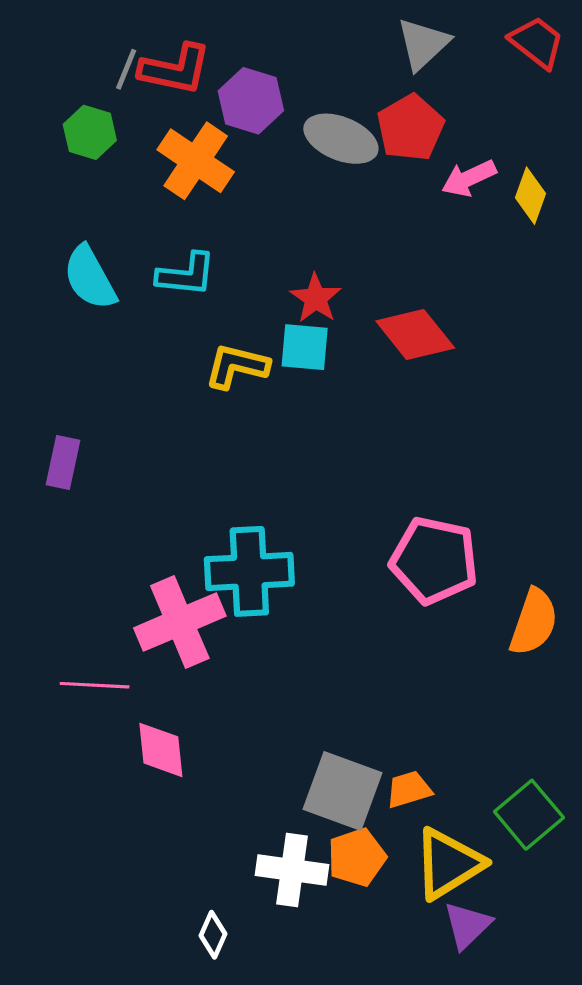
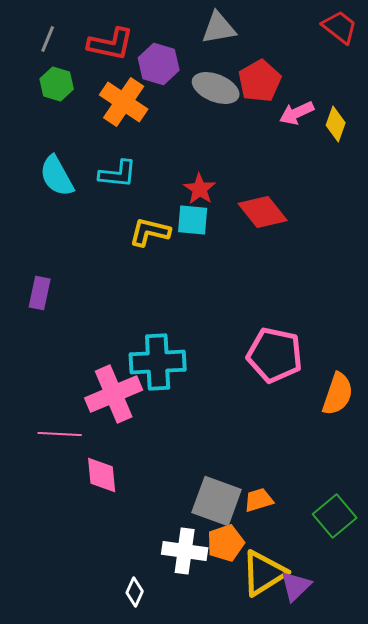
gray triangle: (423, 44) -> (219, 28), moved, turned 33
gray line: (126, 69) -> (48, 39), moved
yellow triangle: (448, 864) -> (264, 573), moved

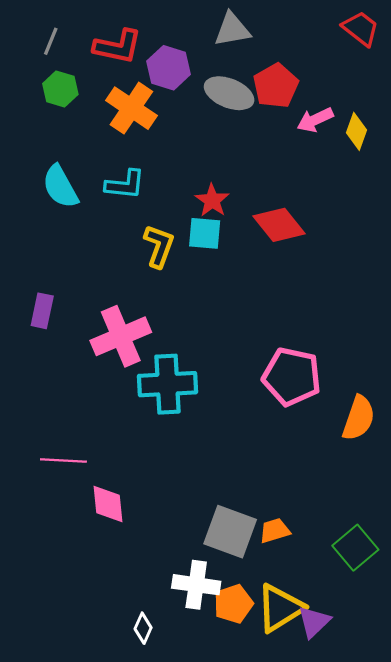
yellow L-shape: (150, 232) -> (159, 246), turned 96
pink cross: (114, 394) -> (121, 336), moved
orange pentagon: (226, 543) -> (233, 604), moved

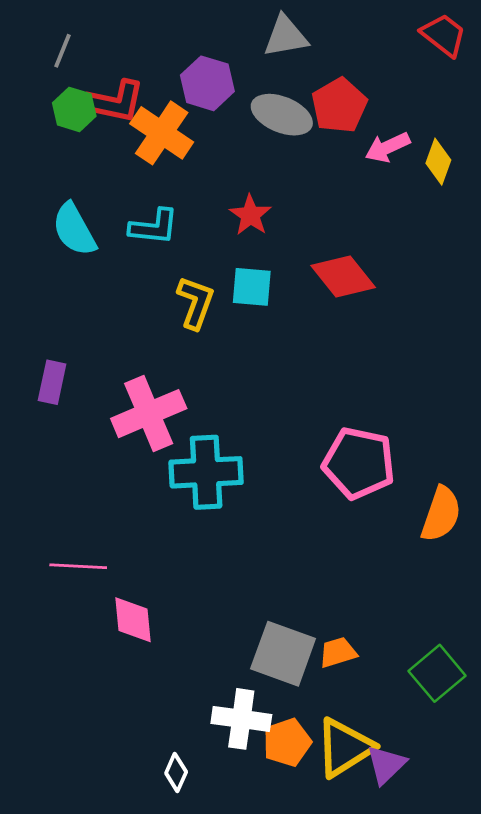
red L-shape: (118, 47) -> (115, 102), moved
red star: (212, 200) -> (250, 215), moved

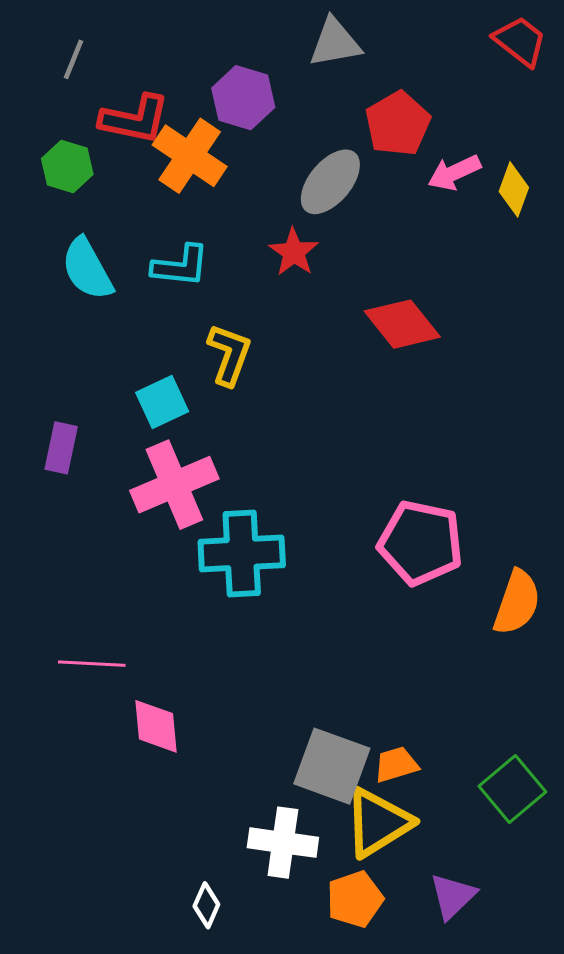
green hexagon: (74, 109) -> (67, 167), moved
gray ellipse: (282, 115) -> (330, 182), moved, turned -72
cyan square: (252, 287) -> (162, 402), moved, turned -30
orange pentagon: (287, 742) -> (355, 899), moved
yellow triangle: (344, 748) -> (378, 823), moved

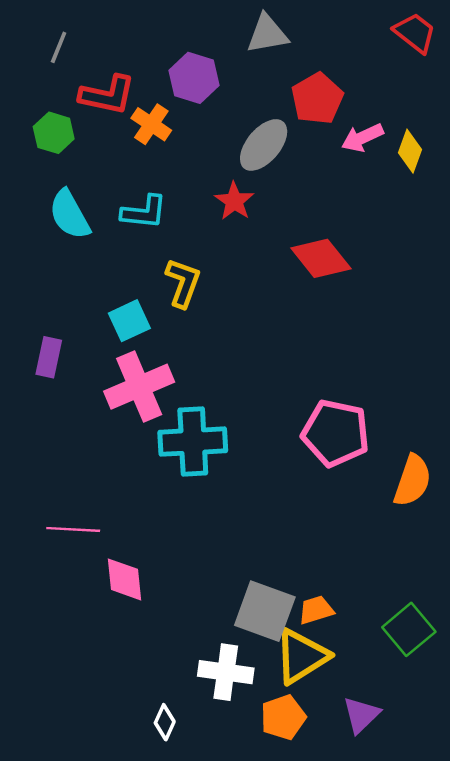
orange cross: (190, 156) -> (151, 124), size x0.7

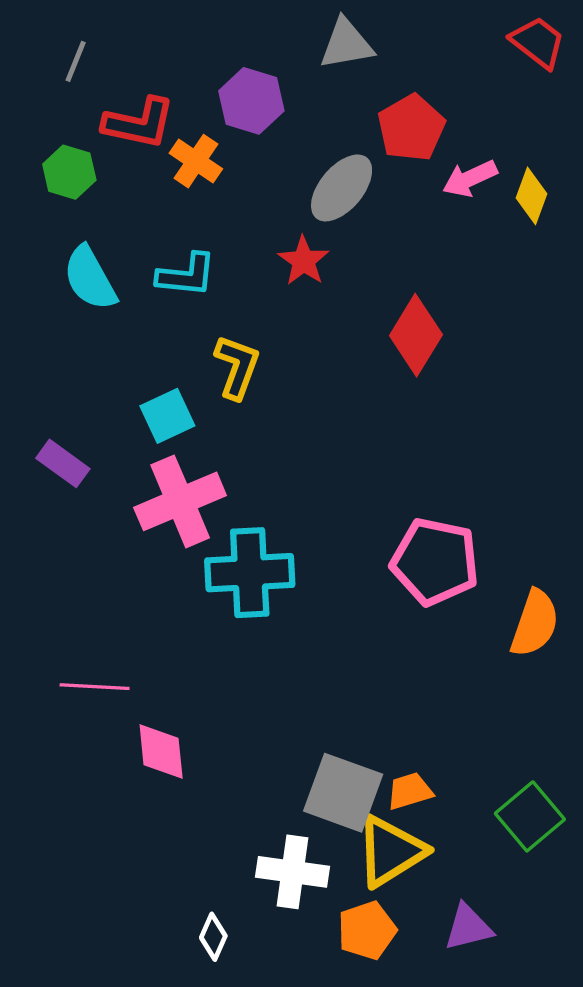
red diamond: (321, 258) -> (416, 335), turned 70
purple rectangle: (49, 357) -> (63, 463), turned -66
purple triangle: (361, 715) -> (468, 927), turned 30

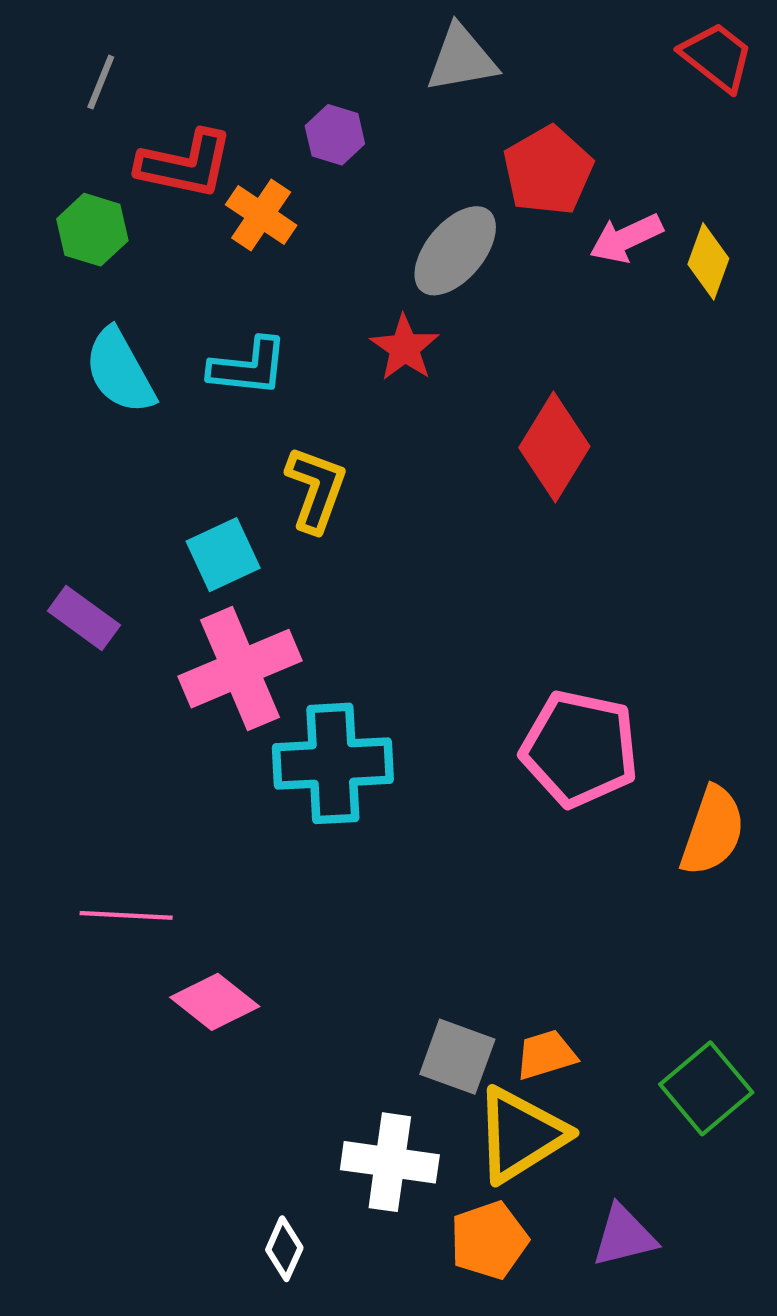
purple hexagon: (251, 101) -> (335, 135), size x0.7
pink diamond: (161, 752) -> (215, 1002), turned -46
gray square: (343, 793) -> (457, 1057), size x0.7

